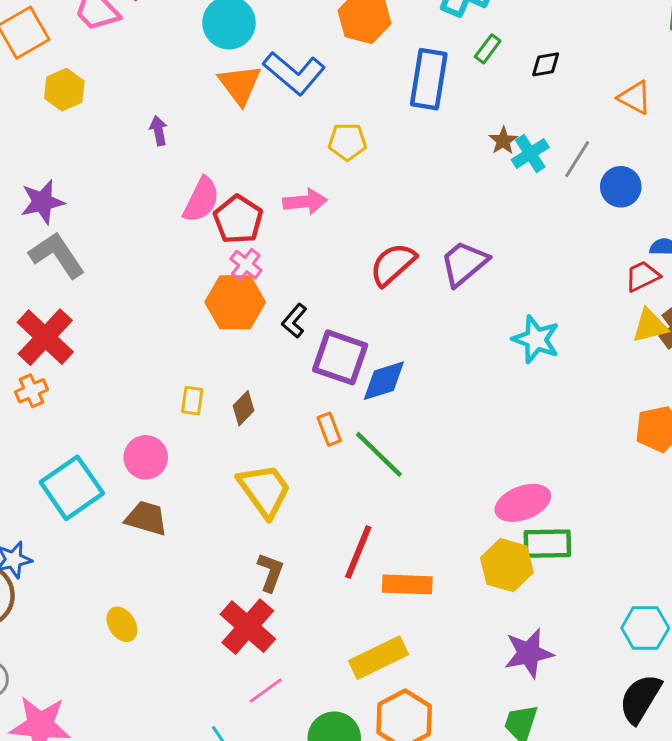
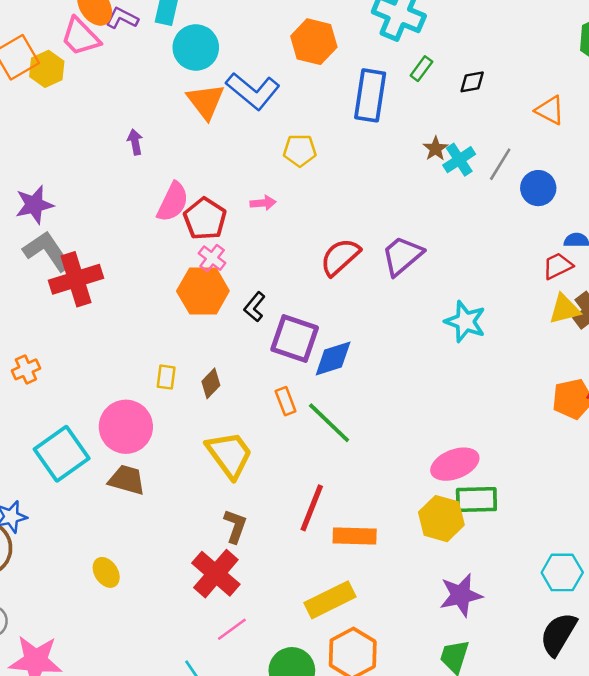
yellow hexagon: (64, 90) -> (47, 69), moved
pink arrow: (305, 202) -> (263, 203), size x0.7
red cross: (45, 337) -> (76, 279), moved, turned 30
pink circle: (146, 457) -> (126, 427), size x1.4

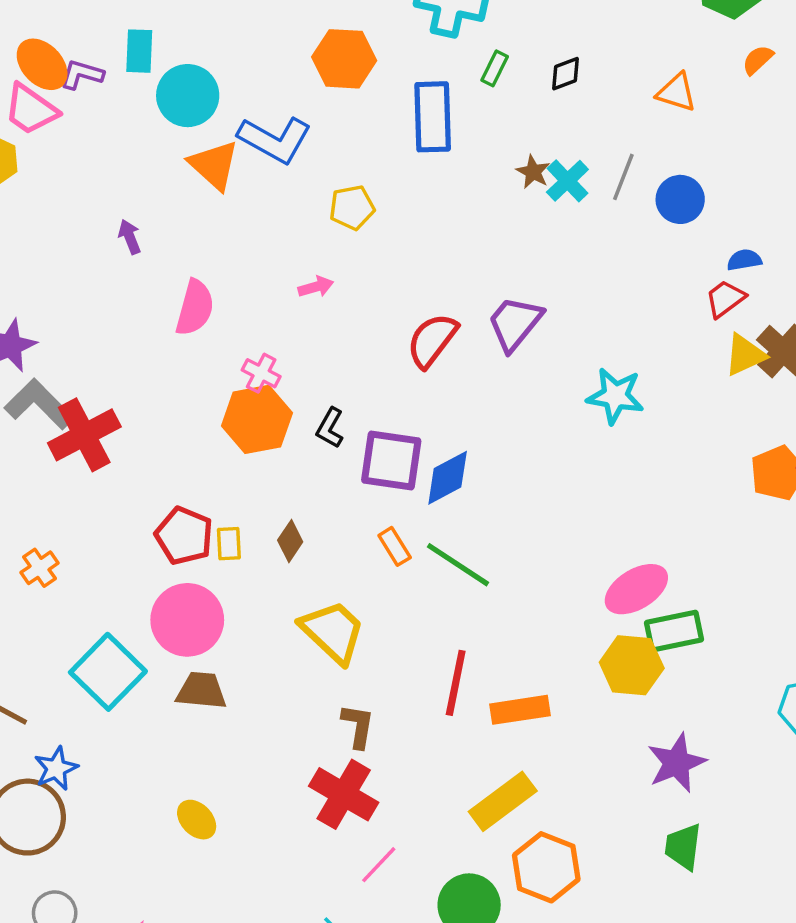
red pentagon: (205, 219) -> (184, 536), moved

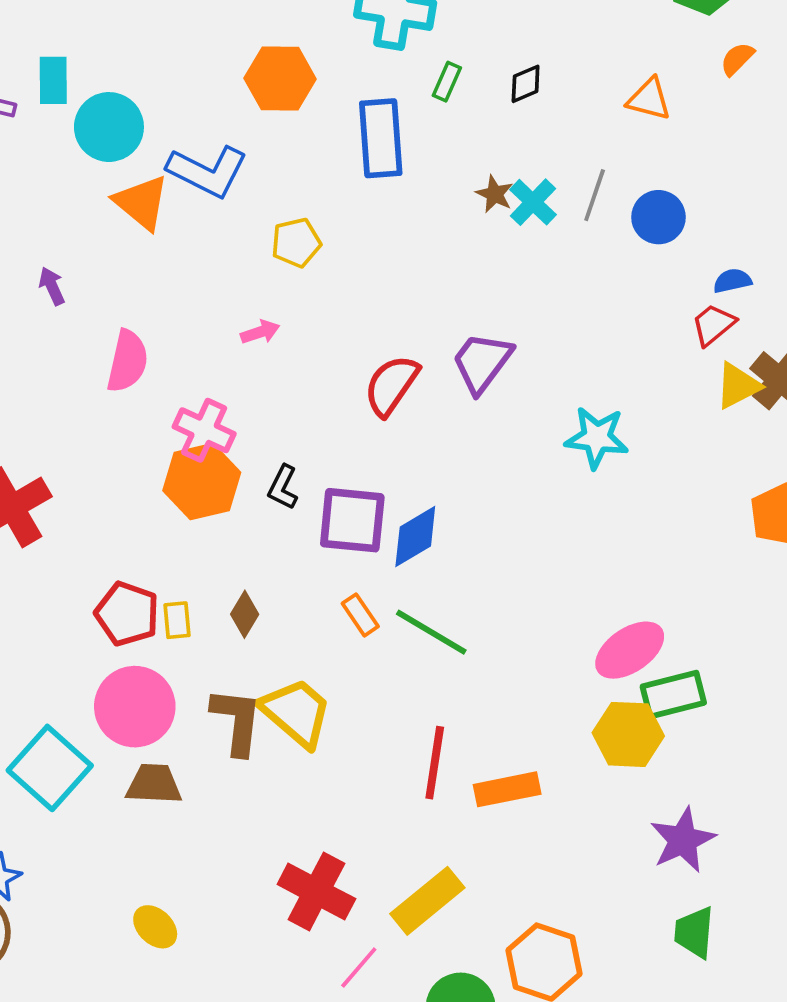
pink cross: (261, 373) -> (204, 430), size x1.4
brown L-shape: (358, 726) -> (237, 721), moved, size x1.4
yellow rectangle: (503, 801) -> (427, 901), moved

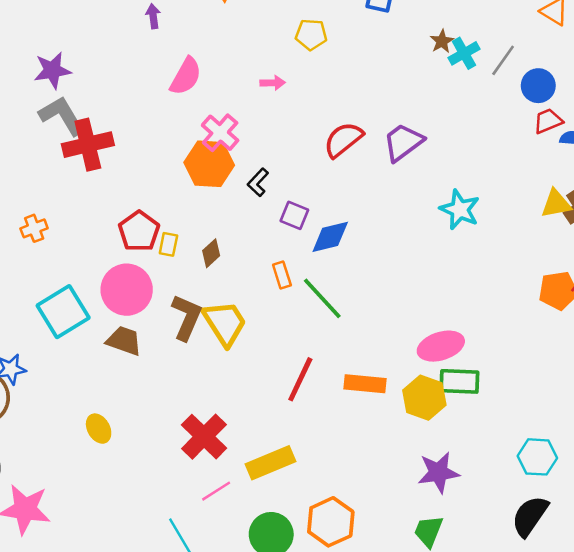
red trapezoid: (713, 325) -> (548, 121), moved
purple square: (352, 520) -> (294, 215), size x0.6
orange rectangle: (507, 789) -> (365, 384), moved

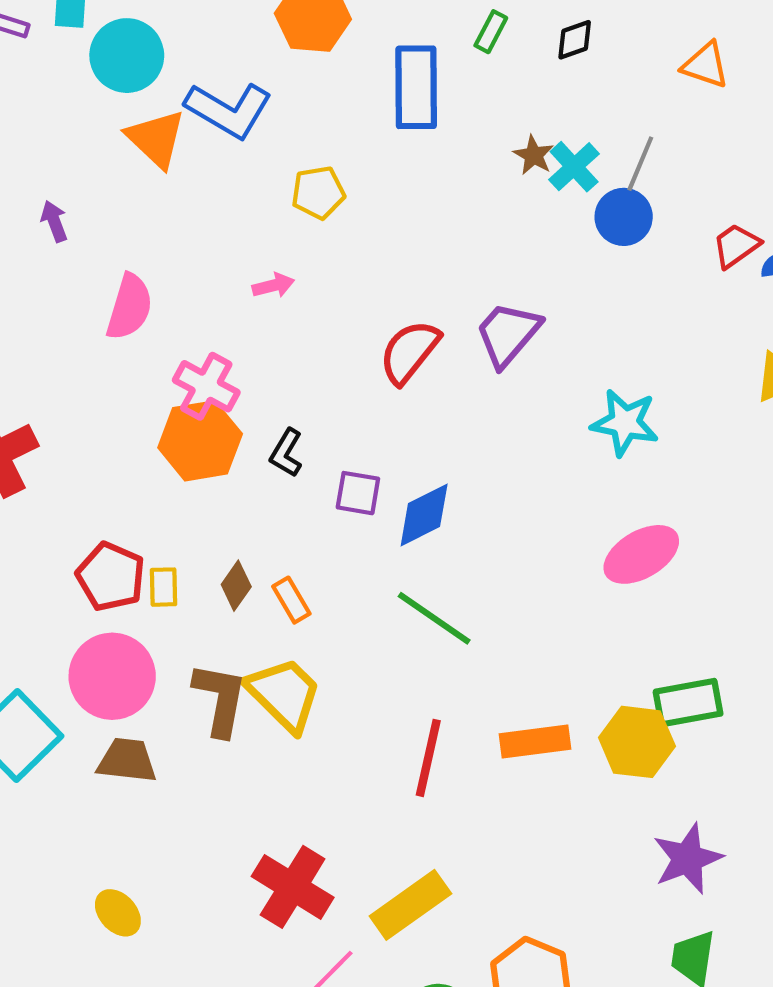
blue circle: (538, 86) -> (624, 217), moved
orange rectangle: (282, 275) -> (291, 600), moved
pink ellipse: (441, 346) -> (641, 554), moved

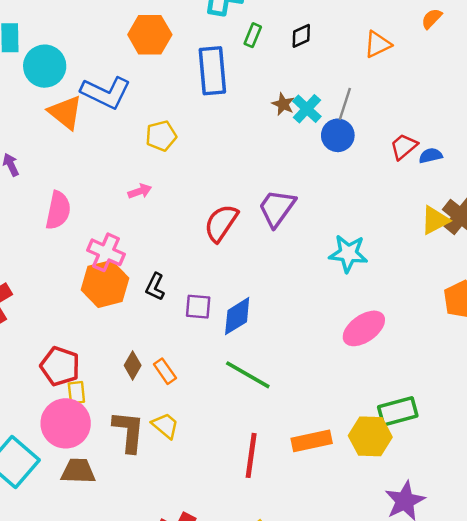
orange triangle: (705, 65) -> (378, 44), turned -40
yellow rectangle: (163, 587) -> (76, 393), moved
yellow trapezoid: (284, 694) -> (165, 426), size x0.6

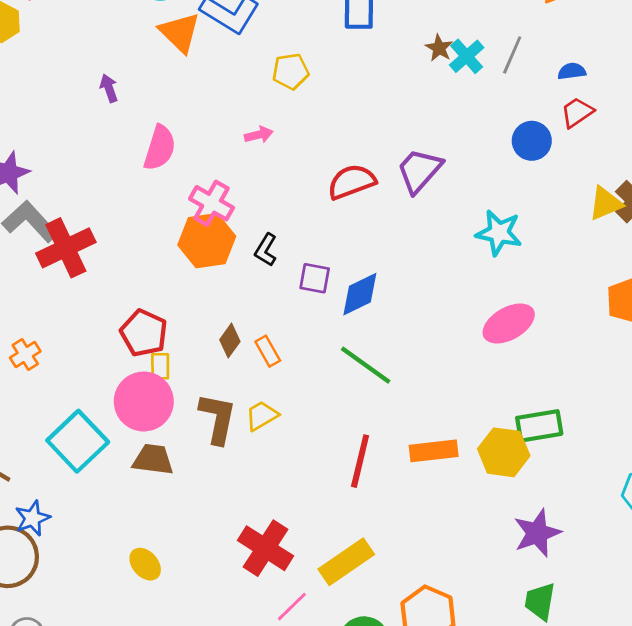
blue circle: (338, 135) -> (532, 141), moved
blue semicircle: (431, 156) -> (572, 71), moved
red semicircle: (221, 223) -> (352, 182), turned 30
yellow trapezoid: (165, 426) -> (262, 416), turned -76

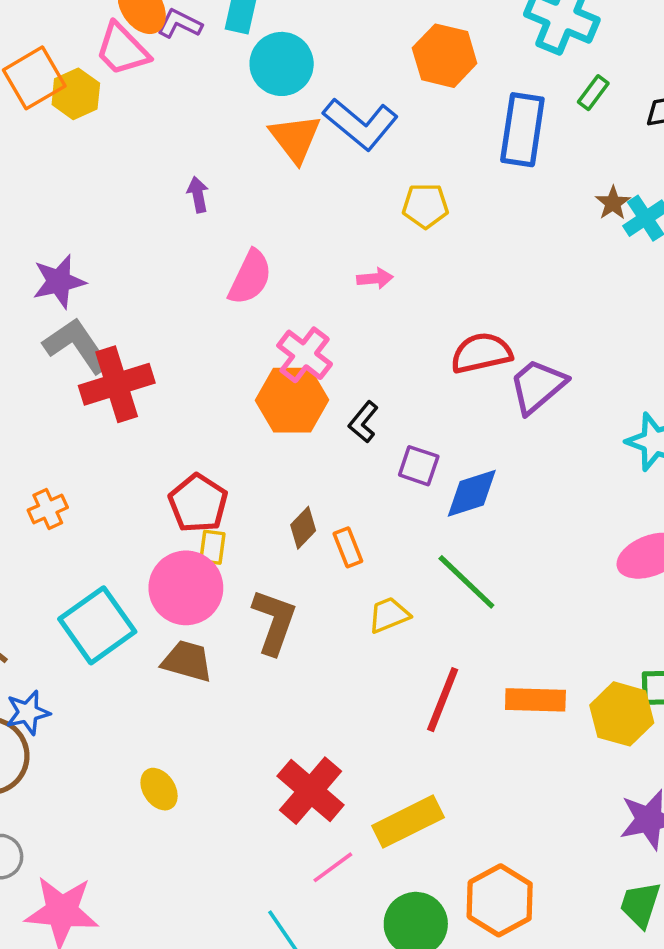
purple trapezoid: (419, 171) -> (538, 386), moved
yellow trapezoid: (262, 416) -> (389, 615), moved

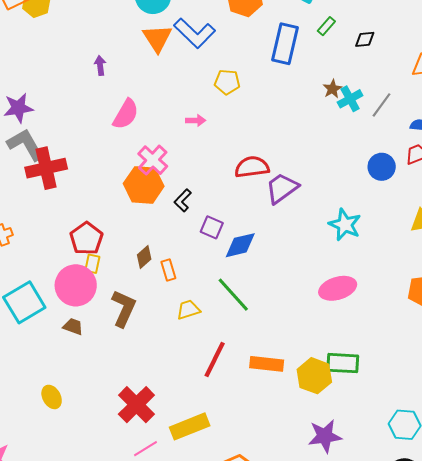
brown trapezoid: (187, 661) -> (73, 326), size x0.7

